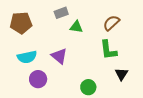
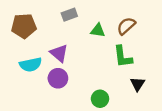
green triangle: (76, 27) -> (98, 30), moved
purple triangle: (59, 56) -> (59, 53), moved
purple circle: (38, 79) -> (58, 78), moved

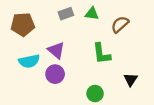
green triangle: (98, 30) -> (92, 14), moved
green L-shape: (123, 57) -> (102, 54), moved

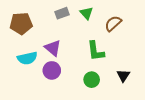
green triangle: (92, 14) -> (87, 13), turned 40
green circle: (95, 94) -> (92, 80), moved

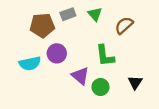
brown pentagon: (21, 23) -> (42, 25), moved
purple triangle: (53, 48) -> (80, 76), moved
purple circle: (52, 70) -> (57, 53), moved

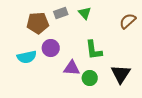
brown semicircle: (124, 25) -> (128, 21), moved
purple triangle: (80, 76) -> (72, 68), turned -36
black triangle: (135, 83) -> (121, 74), size x1.5

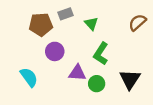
green triangle: (85, 13) -> (91, 24), moved
green L-shape: (94, 50) -> (101, 54), turned 40
cyan semicircle: (27, 57) -> (29, 77), moved, turned -114

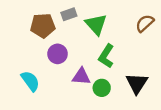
green triangle: (91, 24) -> (96, 24), size x1.5

